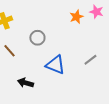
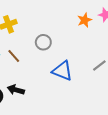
black arrow: (25, 83) -> (16, 90), moved

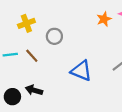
gray circle: (43, 42) -> (54, 36), moved

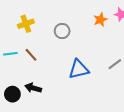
gray circle: (54, 36) -> (62, 31), moved
blue triangle: (81, 71) -> (79, 69), turned -35

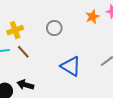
yellow cross: (26, 24) -> (15, 30), moved
blue triangle: (79, 69) -> (71, 66), turned 45

